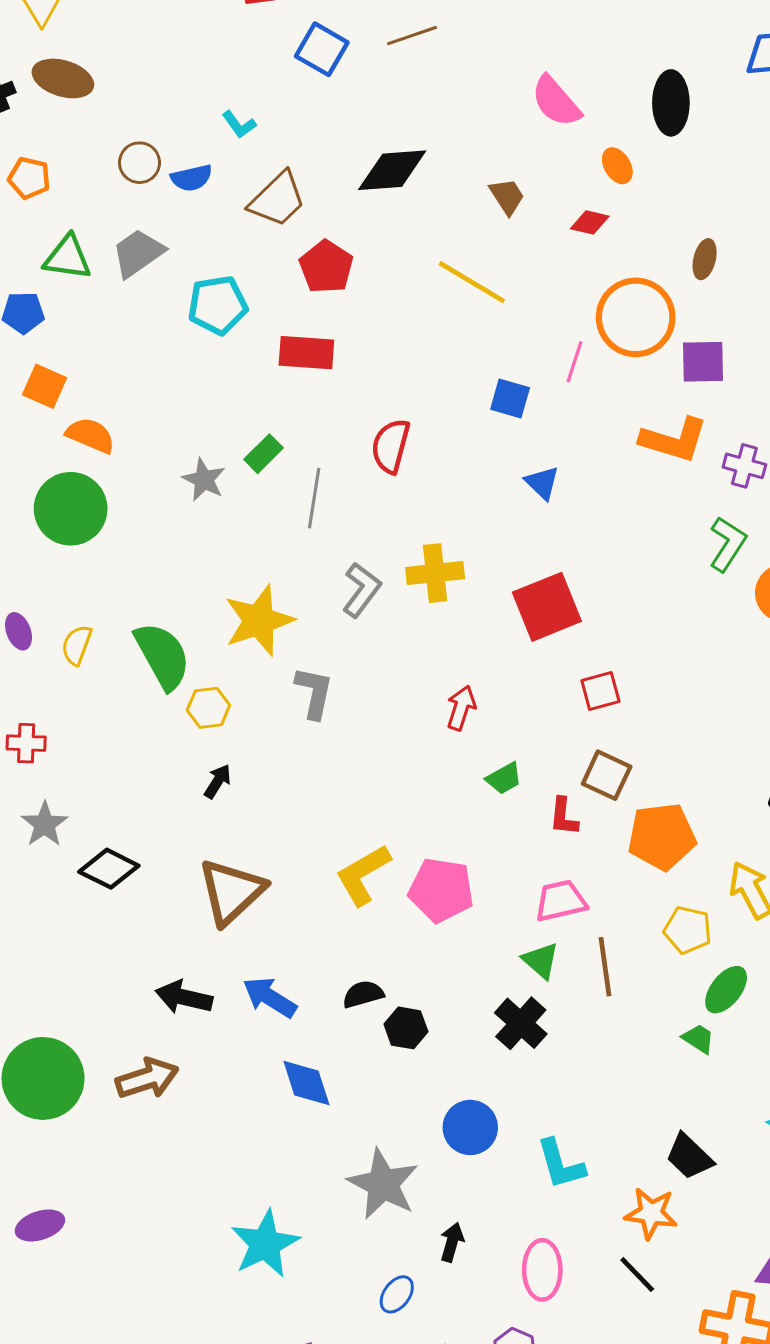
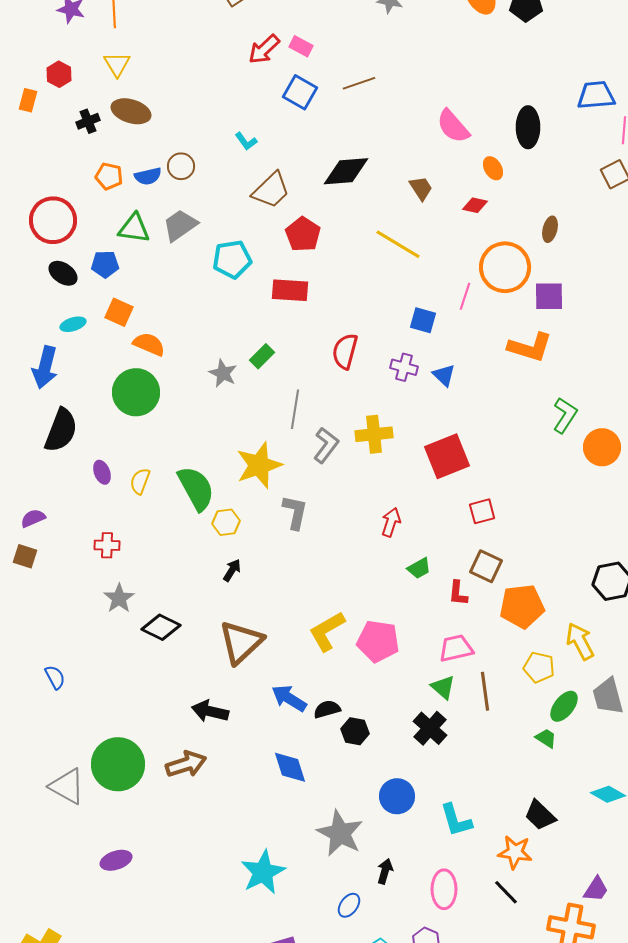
blue semicircle: (192, 178) -> (148, 176), moved
purple cross: (744, 466) -> (404, 367), moved
gray line: (314, 498) -> (295, 409), moved
blue arrow: (270, 997) -> (289, 698), moved

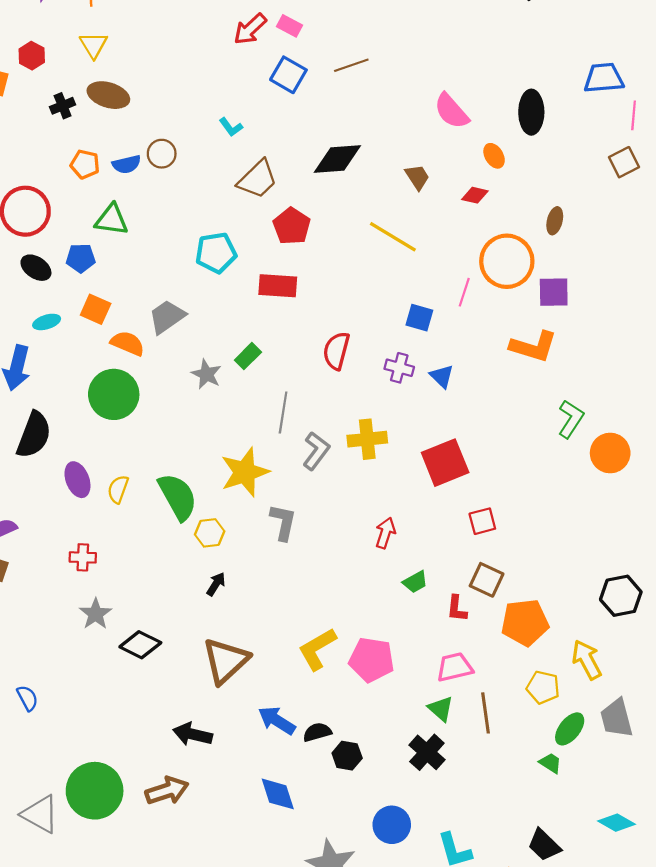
gray trapezoid: (180, 225) -> (167, 317), moved
purple ellipse: (102, 472) -> (77, 480), size x1.4

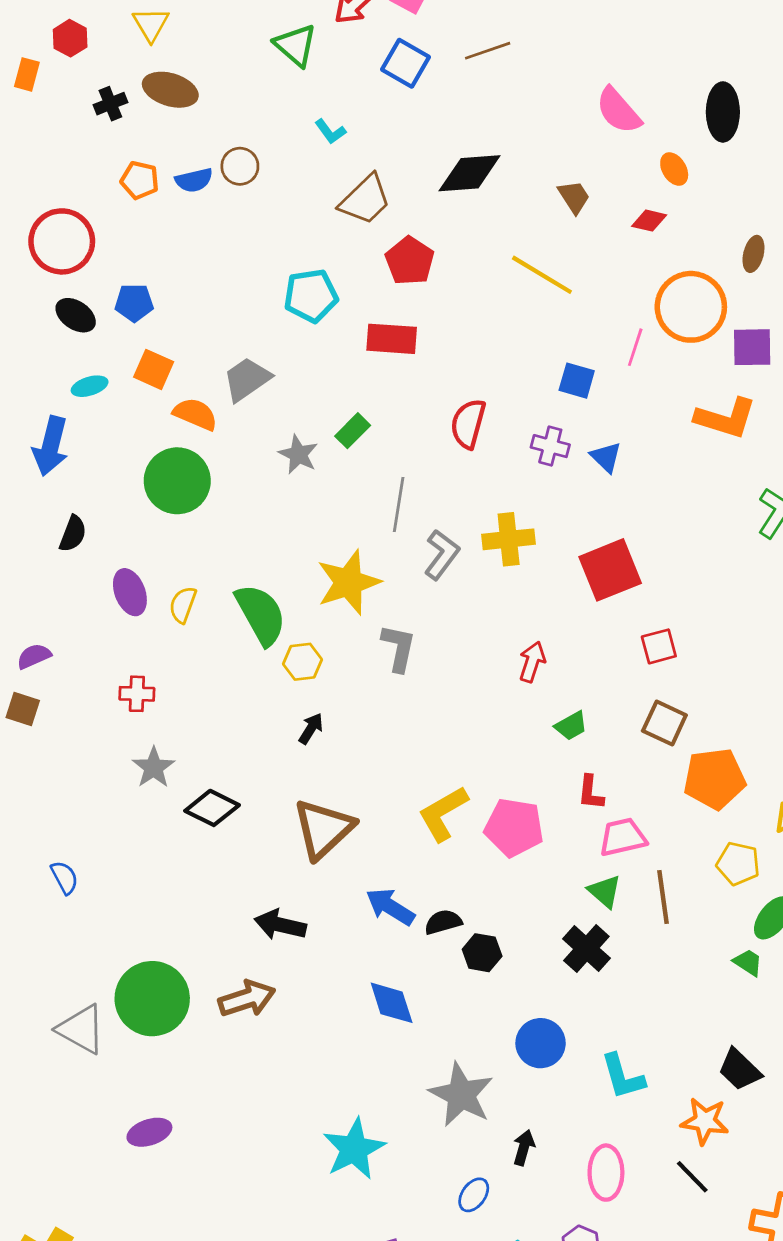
green triangle: (112, 220) -> (296, 45), moved, turned 33
black semicircle: (34, 435) -> (73, 534), size x0.6
red L-shape: (457, 609) -> (591, 793), moved

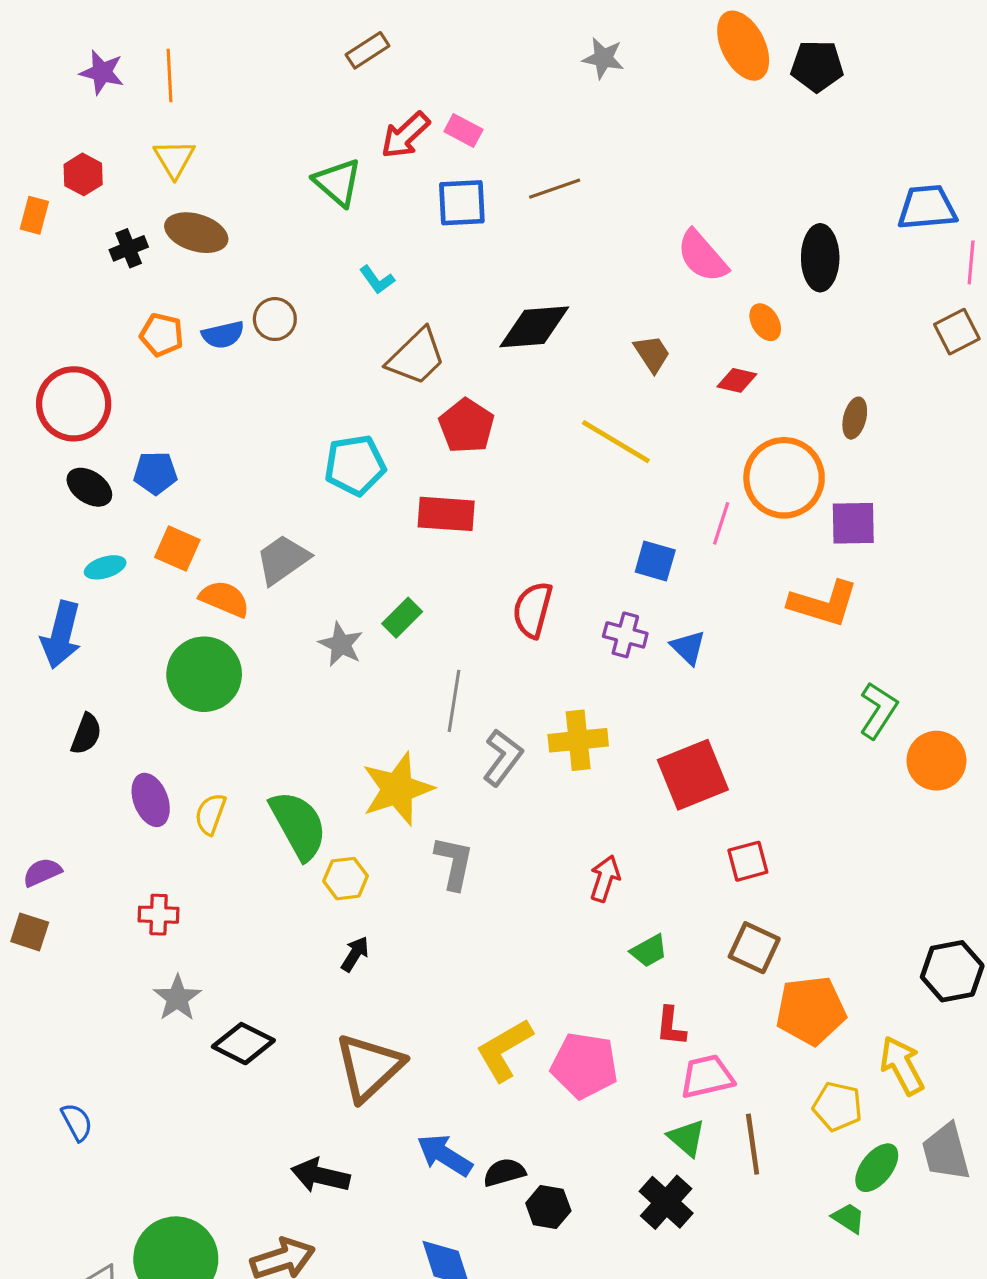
blue square: (406, 63) -> (462, 203), turned -33

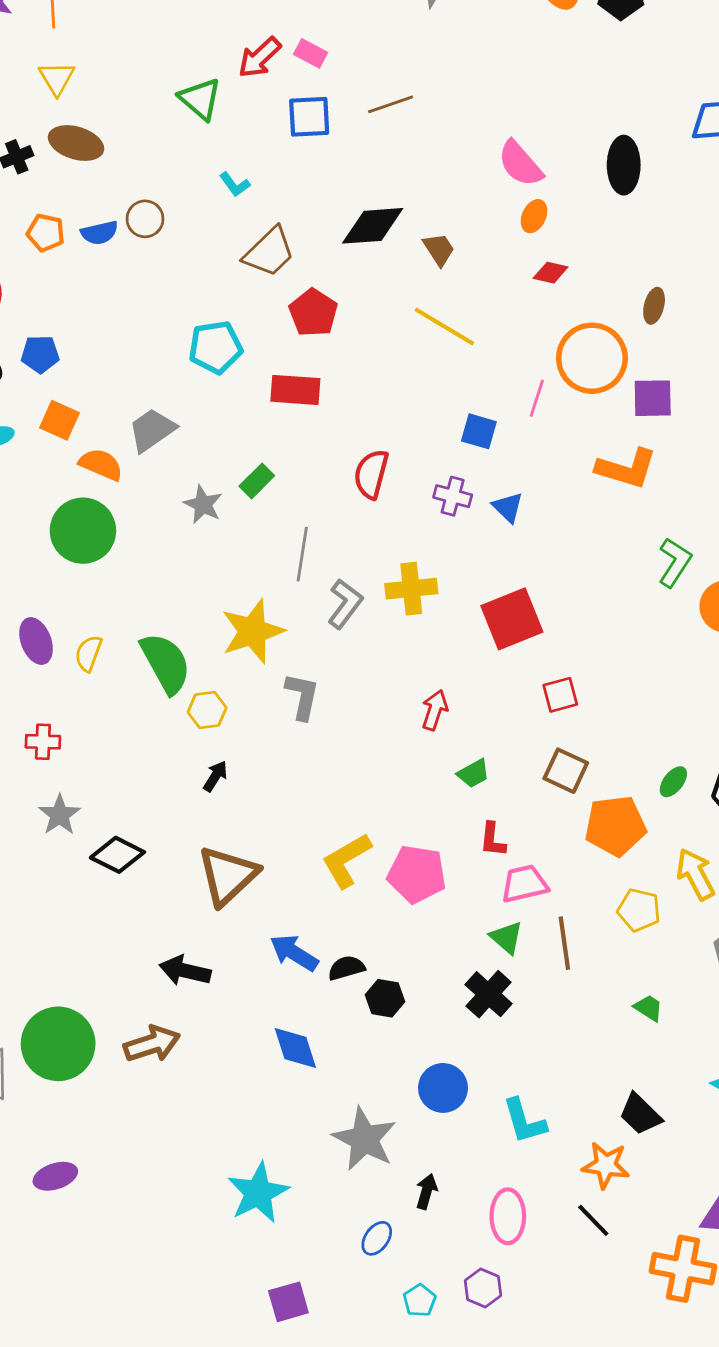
orange ellipse: (765, 322) -> (534, 216), moved, turned 56
brown trapezoid: (652, 354) -> (439, 249), moved
green ellipse: (877, 1168) -> (673, 782), moved, size x0.7

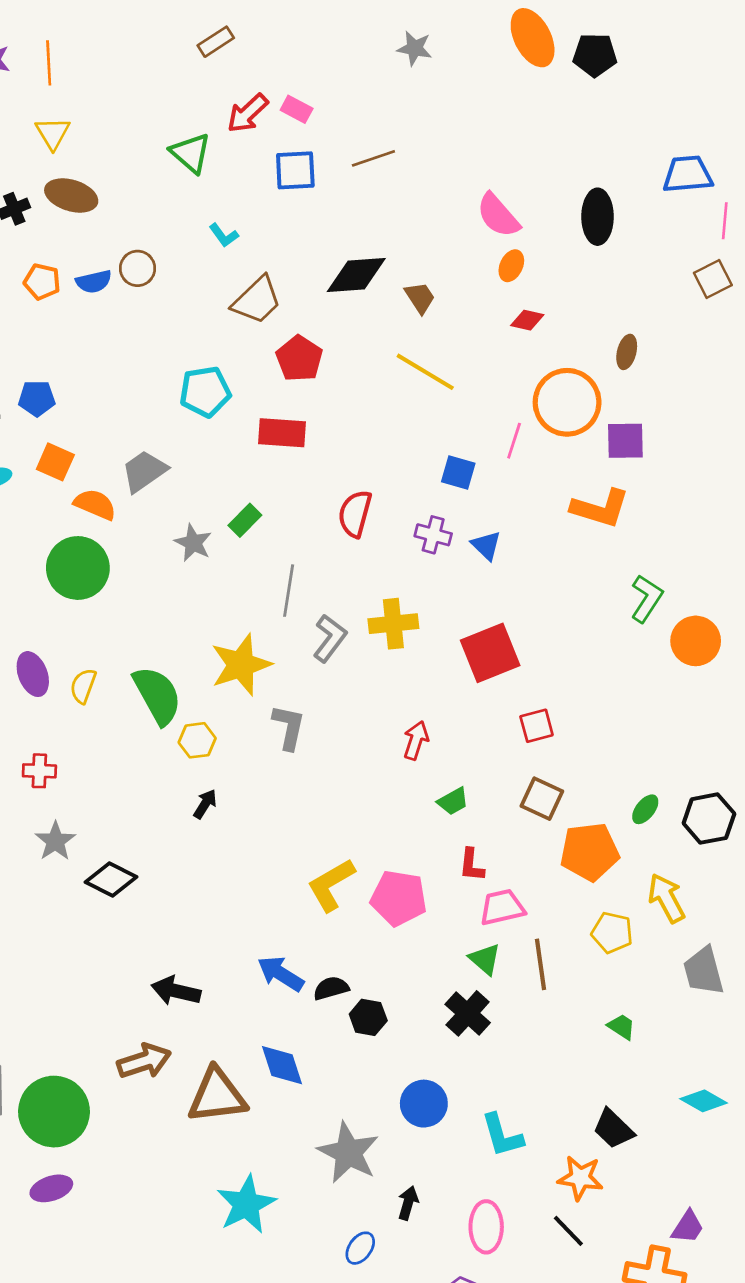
brown triangle: (228, 876) -> (217, 1096), moved, turned 36
green circle: (58, 1044) -> (54, 1112), moved

